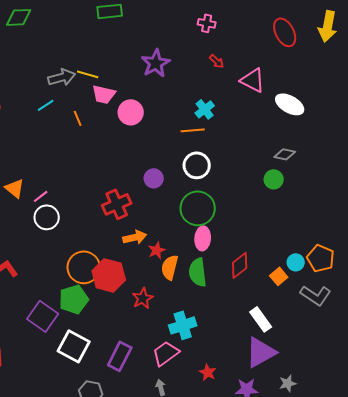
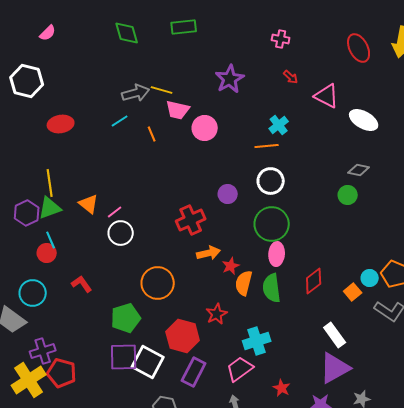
green diamond: (19, 17) -> (127, 33), moved, turned 76
red hexagon: (109, 275) -> (183, 336), moved
green pentagon: (74, 299) -> (126, 318), moved
purple square: (43, 316) -> (124, 357), moved, turned -36

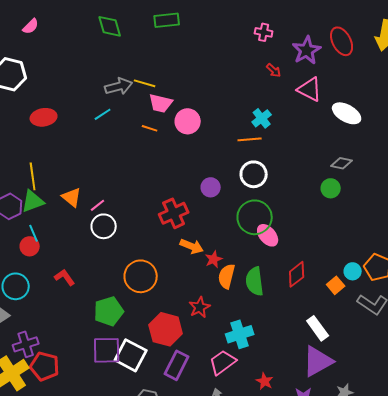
purple star: (230, 79) -> (307, 50), moved
orange line: (152, 134) -> (150, 128), moved, turned -49
orange arrow: (209, 253) -> (192, 246), turned 35
pink ellipse: (277, 254) -> (268, 235), moved, turned -45

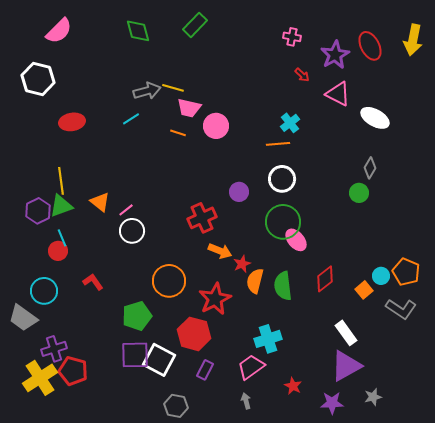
green rectangle: (167, 20) -> (195, 25), turned -40
pink semicircle: (31, 26) -> (59, 31), size x1.6
gray diamond: (342, 163) -> (370, 168), turned -70
red star: (200, 307) -> (215, 299), moved, size x1.5
purple rectangle: (177, 365) -> (205, 370), size x0.7

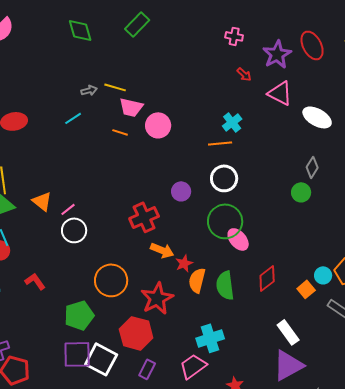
gray arrow: (147, 91) -> (89, 90), size x0.6

